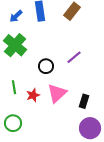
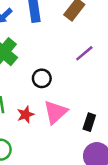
purple line: (74, 57) -> (84, 53), moved

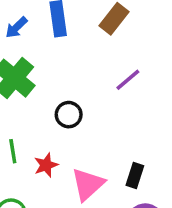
pink triangle: (56, 112) -> (88, 184), moved

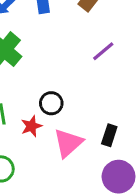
black circle: (69, 115) -> (51, 103), moved

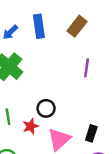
purple line: (103, 51) -> (87, 68), turned -42

